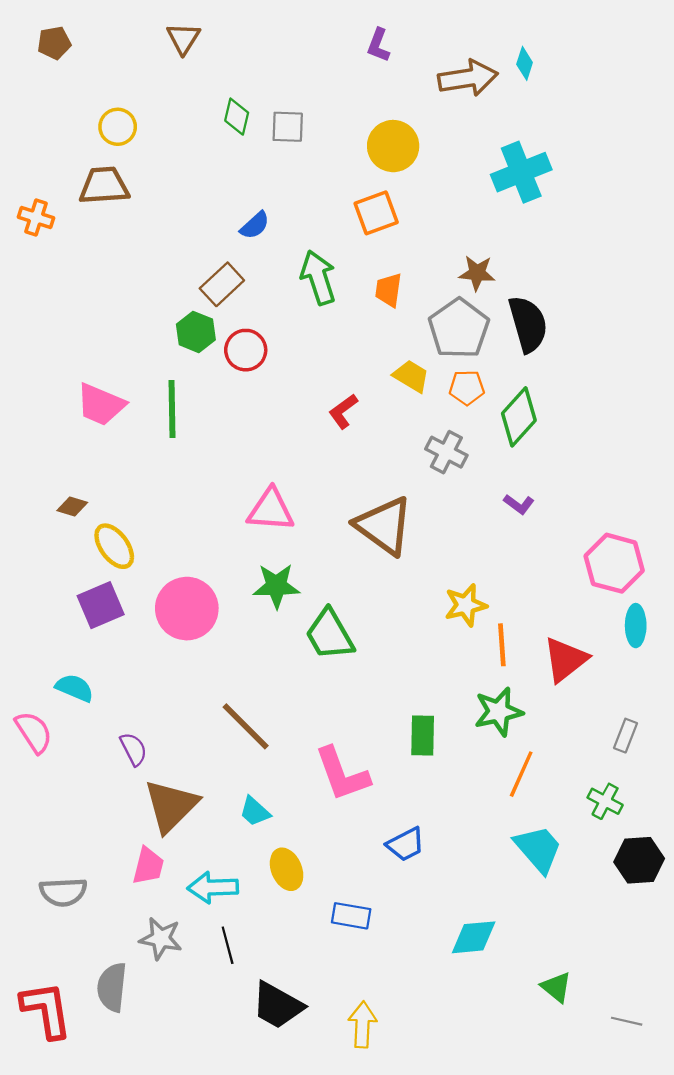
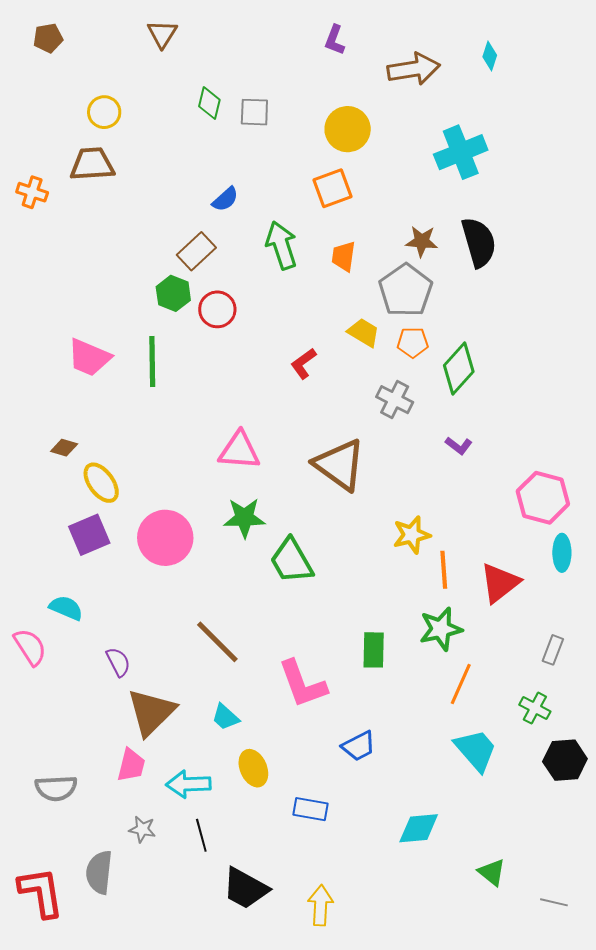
cyan diamond: (525, 63) -> (490, 56), moved
black semicircle: (528, 324) -> (479, 242), moved
gray star: (161, 938) -> (142, 829), size x0.7

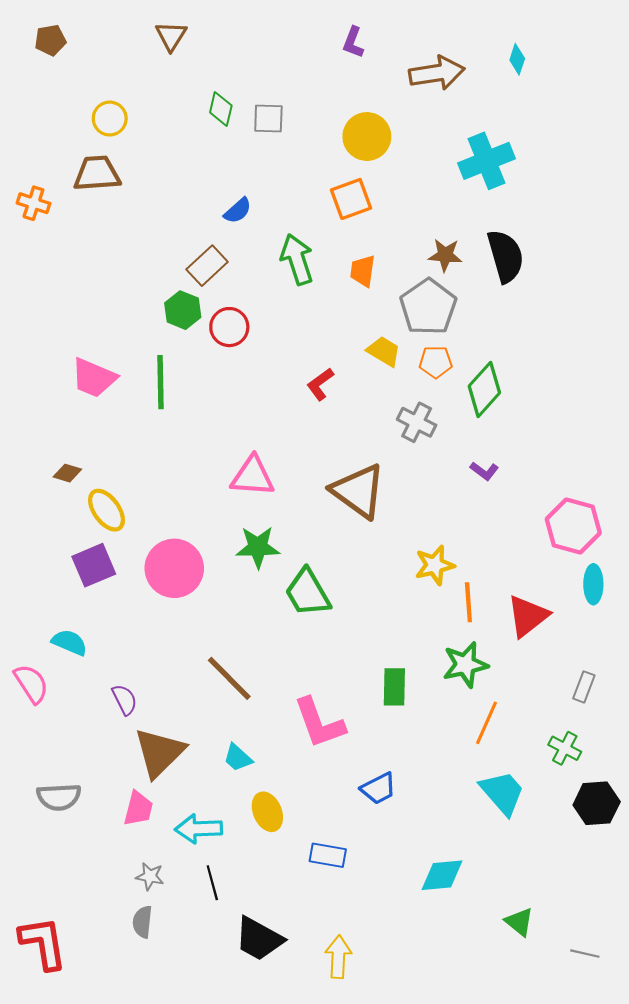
gray semicircle: (56, 788) -> (59, 797), moved
gray semicircle: (99, 872) -> (142, 922), moved, size x0.7

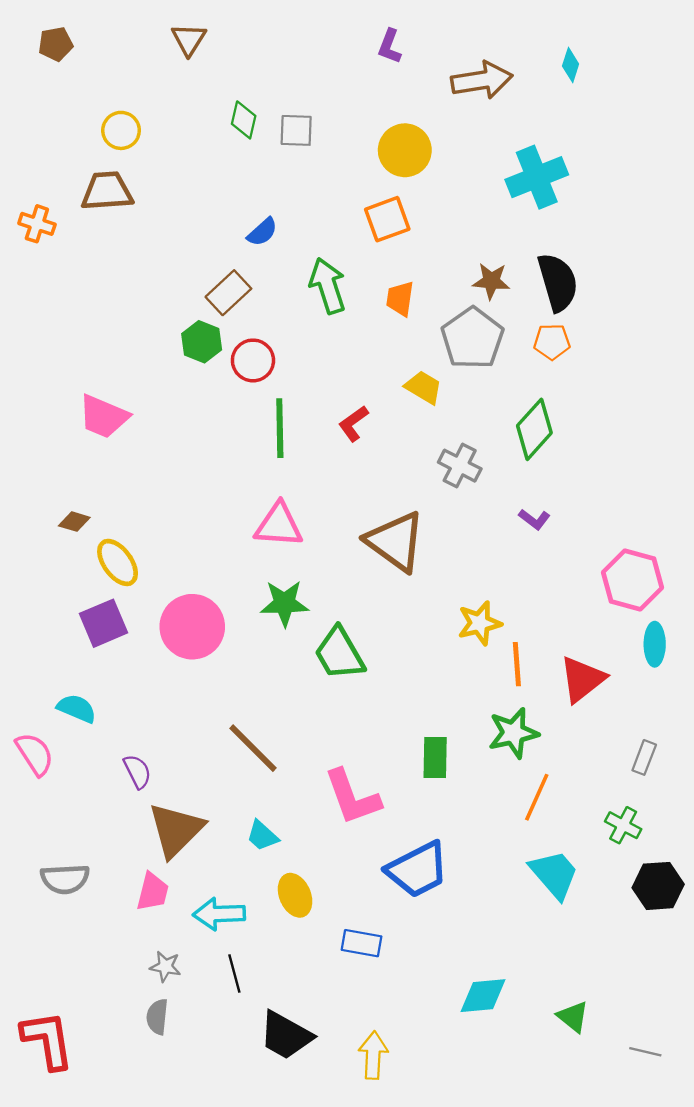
orange pentagon: (436, 362) -> (552, 342), moved
green line: (160, 382) -> (280, 428), moved
blue trapezoid: (379, 788) -> (418, 870), size x1.6
cyan diamond: (442, 875) -> (483, 996), moved

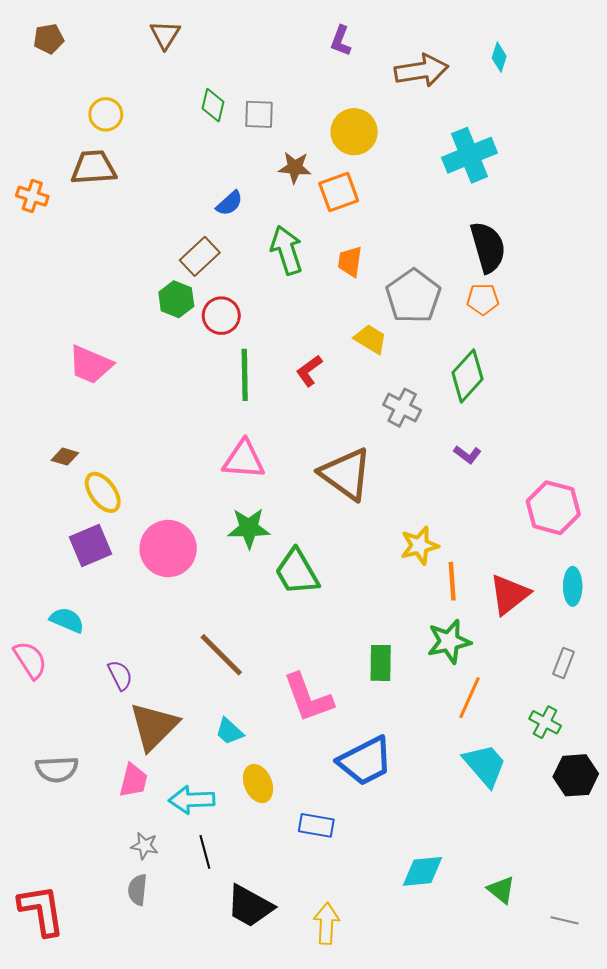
brown star: (491, 281) -> (295, 167), moved
cyan ellipse: (655, 644) -> (573, 586), moved

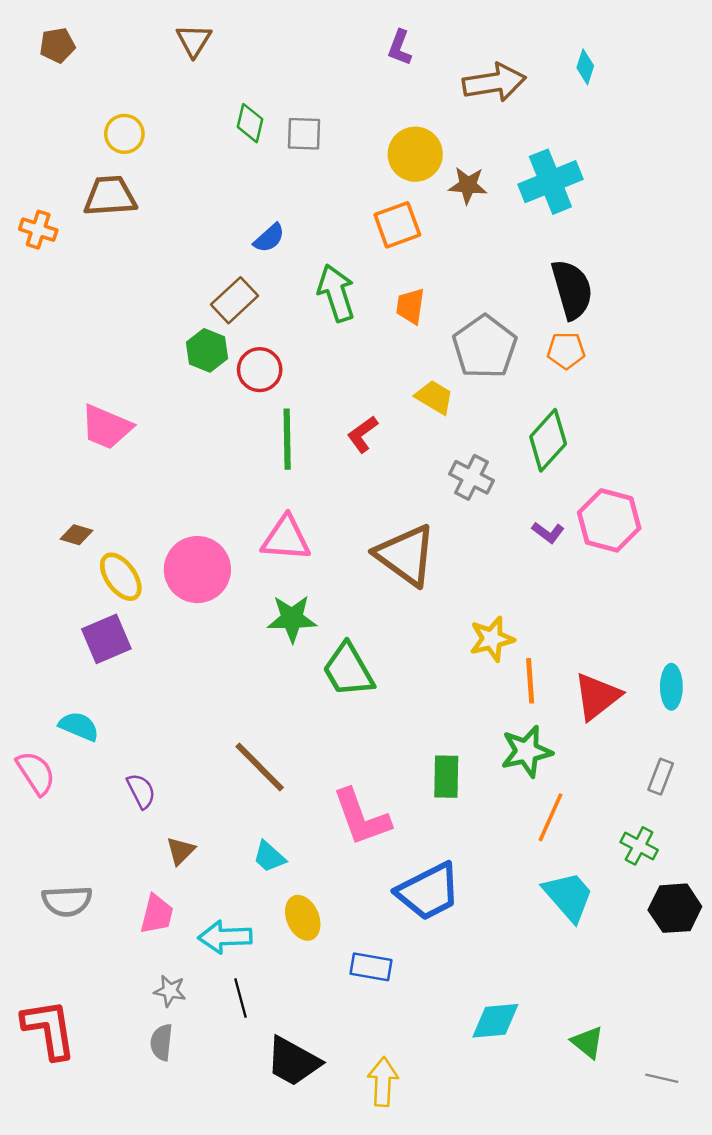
brown star: (295, 167) -> (468, 185), moved
pink hexagon: (553, 508) -> (609, 520), moved
pink circle: (168, 549) -> (197, 570), moved
brown triangle: (154, 726) -> (181, 851), size x0.5
red L-shape: (41, 910) -> (49, 1029), moved

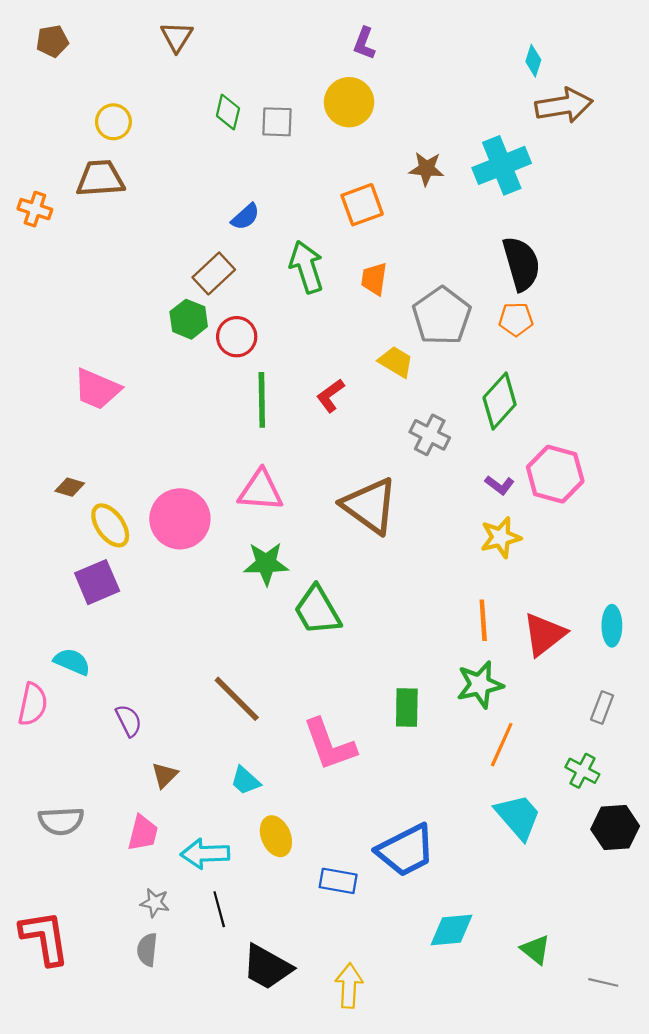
brown arrow: (494, 82) -> (564, 105), moved
yellow circle: (415, 154) -> (349, 102), moved
yellow star: (492, 639) -> (501, 537), moved
pink semicircle: (36, 773) -> (33, 704), turned 45
blue trapezoid: (428, 891) -> (406, 850), moved

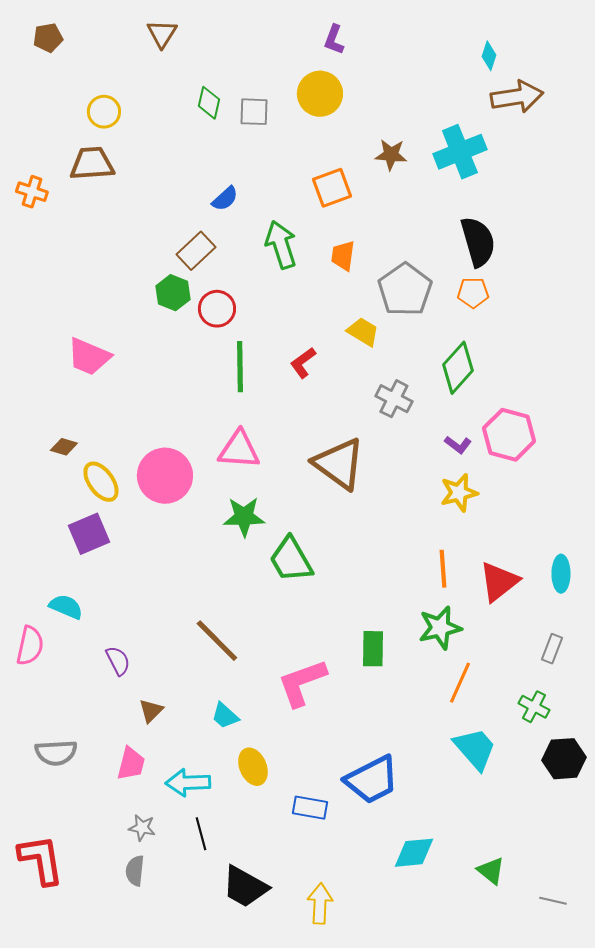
pink L-shape: (329, 745) -> (302, 683), turned 90

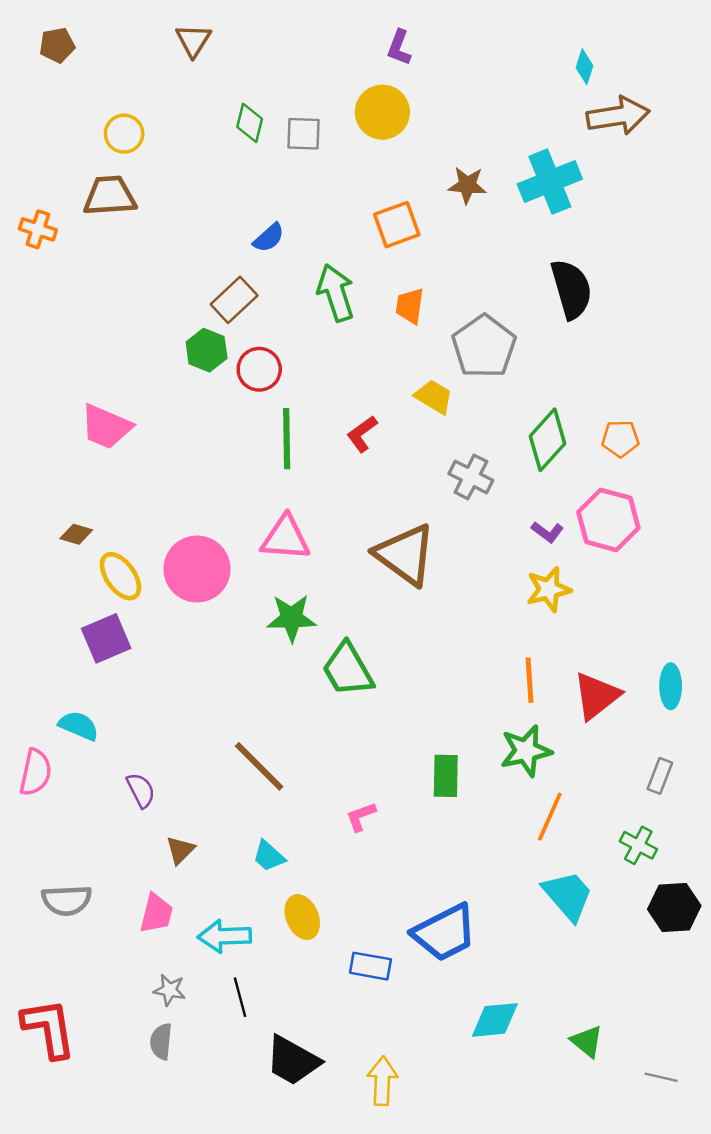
orange pentagon: (473, 293) -> (620, 439), moved
pink L-shape: (302, 683) -> (361, 817), size x0.5

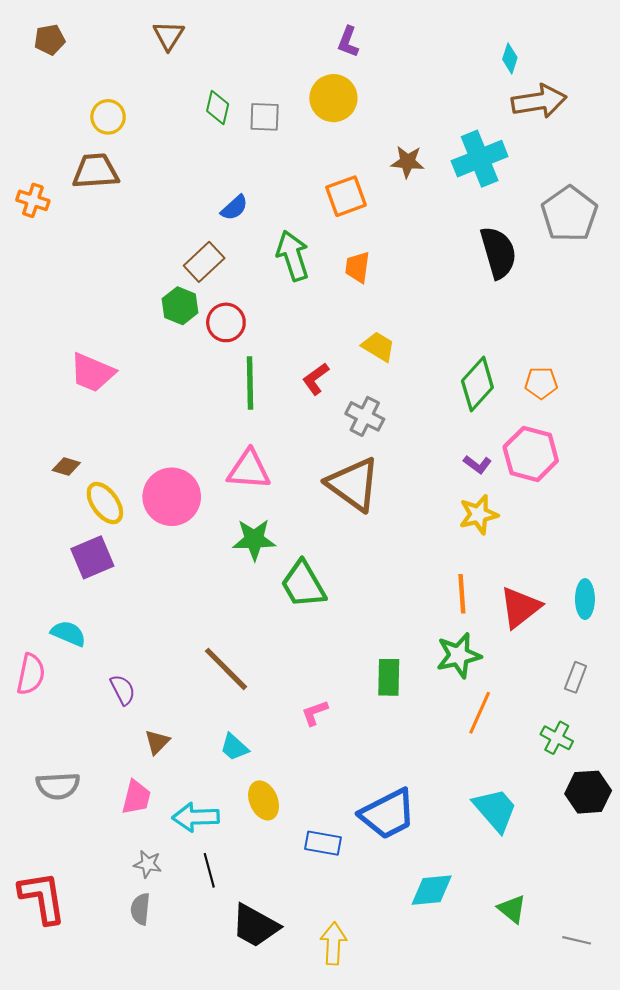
gray pentagon: (484, 347) -> (569, 214), moved
gray cross: (471, 477) -> (365, 416), moved
cyan trapezoid: (568, 896) -> (495, 810), moved

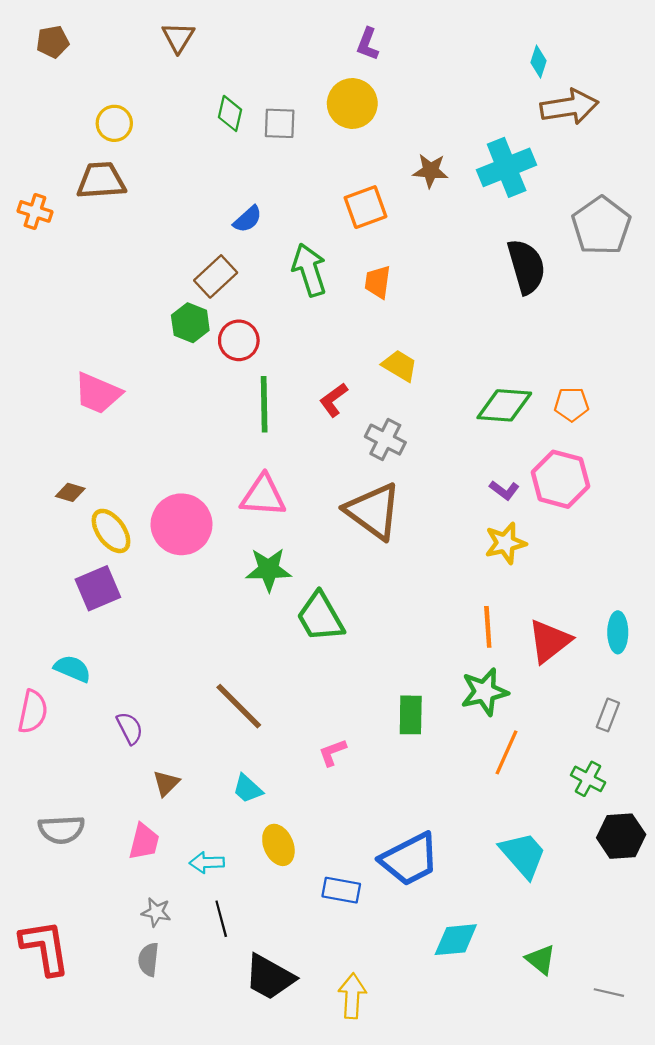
green diamond: (477, 384) -> (504, 405), turned 52
cyan arrow: (196, 817) -> (207, 863), size x0.7

